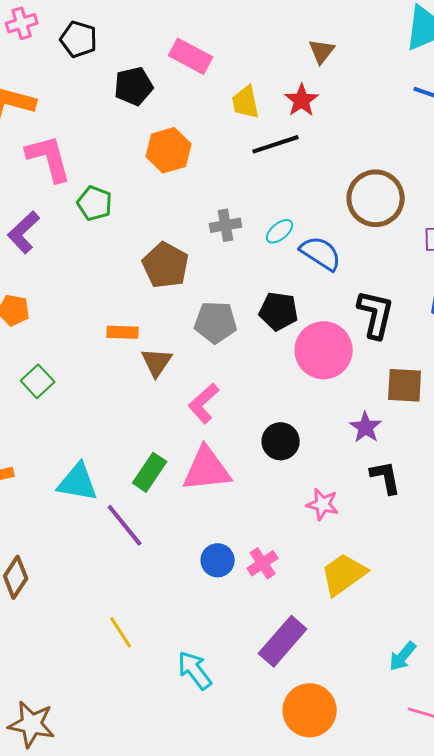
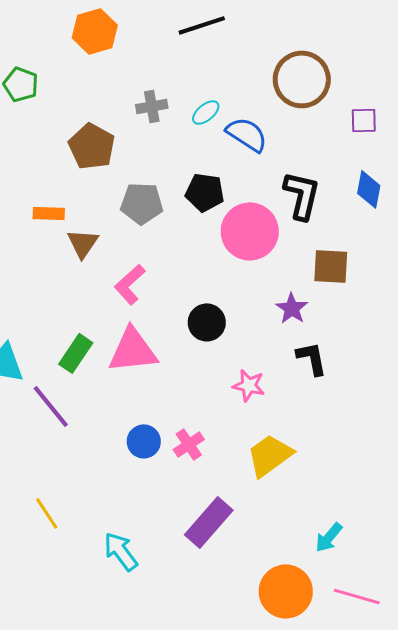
orange circle: (310, 710) -> (286, 591), moved

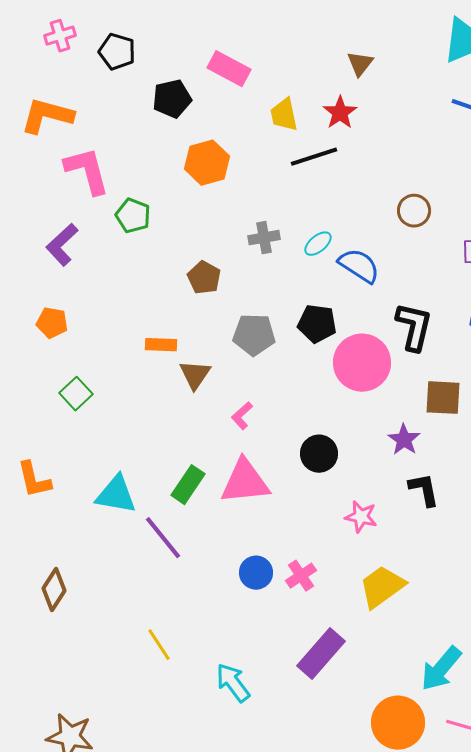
brown circle: (302, 79) -> (414, 211), size x0.6
brown pentagon: (92, 146) -> (204, 278), size x0.7
pink L-shape: (130, 284) -> (242, 416), size x0.7
cyan arrow: (329, 537) -> (441, 669), size x1.5

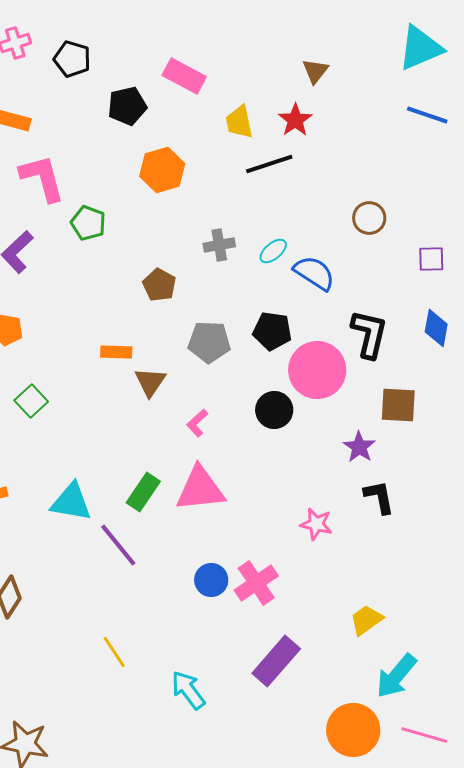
black circle: (319, 454) -> (274, 410), moved
pink cross: (301, 576) -> (256, 583), size x1.4
yellow trapezoid: (382, 587) -> (366, 620), moved, size x0.7

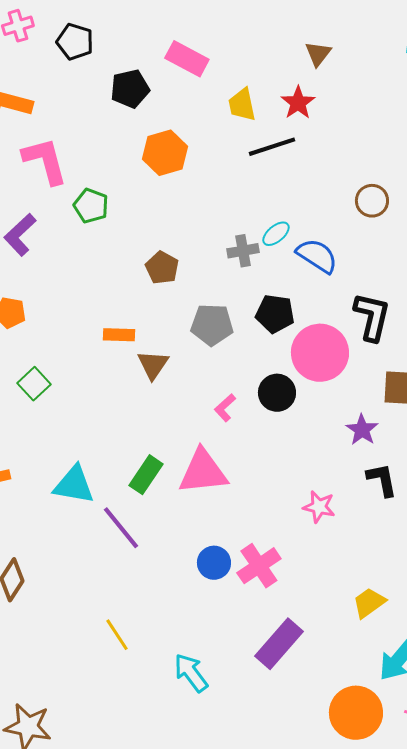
gray cross: (219, 245) -> (243, 251), moved
pink L-shape: (197, 423) -> (225, 408), moved

